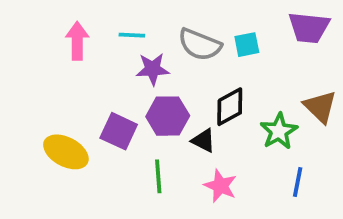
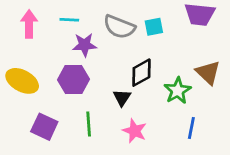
purple hexagon: (168, 116) -> (73, 80), moved
purple square: (119, 131) -> (44, 127), moved
black triangle: (203, 141) -> (122, 98), turned 36
yellow ellipse: (66, 152) -> (22, 81), moved

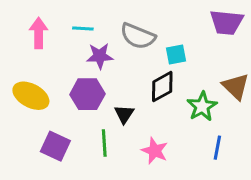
cyan square: (154, 27) -> (176, 54), moved
black triangle: (122, 98) -> (124, 114), moved

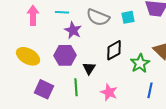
cyan square: (176, 54) -> (128, 17), moved
purple star: (100, 56) -> (73, 30), turned 30

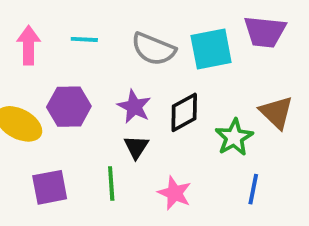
cyan square: (128, 17) -> (211, 49), size x1.6
purple star: (73, 30) -> (134, 107), moved
purple hexagon: (65, 55) -> (69, 107), moved
purple square: (44, 89) -> (50, 187), turned -36

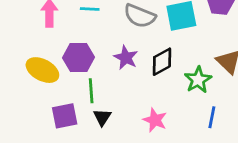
black triangle: (136, 147) -> (102, 117), moved
green line: (111, 183) -> (91, 91), moved

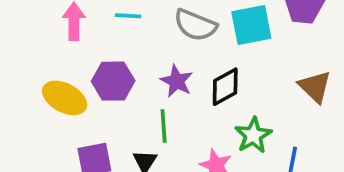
green star: (198, 80) -> (253, 135), moved
green line: (91, 91) -> (164, 126), moved

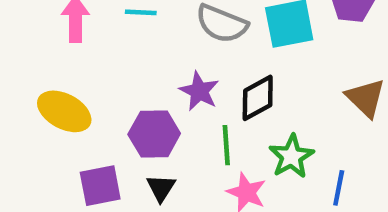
purple hexagon: (113, 81) -> (154, 134), moved
green line: (164, 126) -> (226, 145), moved

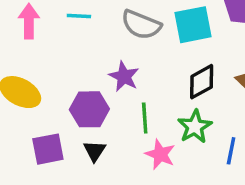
black diamond: (258, 98) -> (202, 82), moved

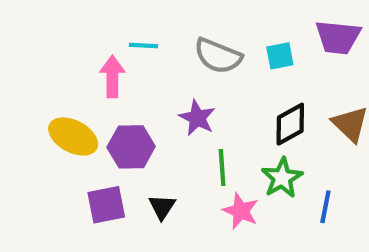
pink arrow: (29, 21) -> (112, 77), moved
cyan square: (193, 25) -> (280, 56), size x0.6
purple hexagon: (89, 109) -> (131, 147), moved

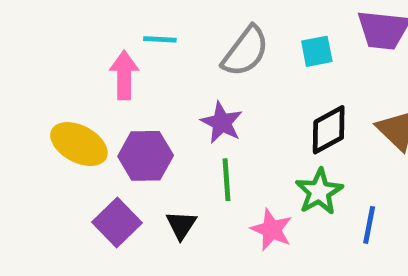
gray semicircle: (218, 56) -> (245, 51), turned -75
green line: (222, 168) -> (226, 180), moved
purple square: (106, 205) -> (117, 223), turned -33

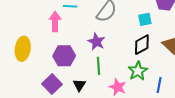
cyan square: (317, 51) -> (145, 19), moved
yellow ellipse: (79, 144) -> (23, 49), moved, turned 70

